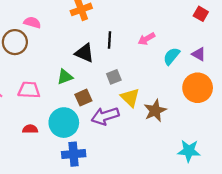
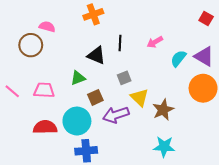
purple triangle: (199, 54) -> (204, 56), size x1.5
red semicircle: (30, 129) -> (45, 127), size x1.6
cyan star: (189, 151) -> (164, 147), moved

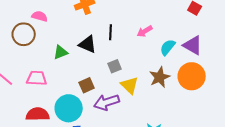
green triangle: (78, 78) -> (61, 52), moved
brown star: (163, 110) -> (160, 77), moved

